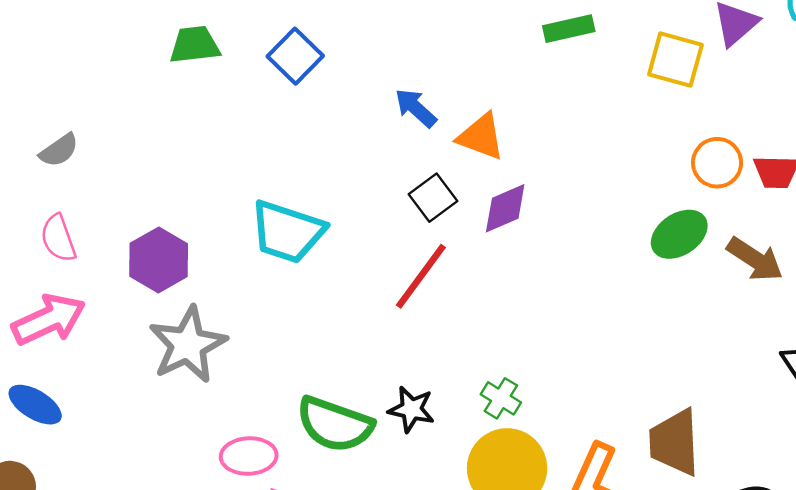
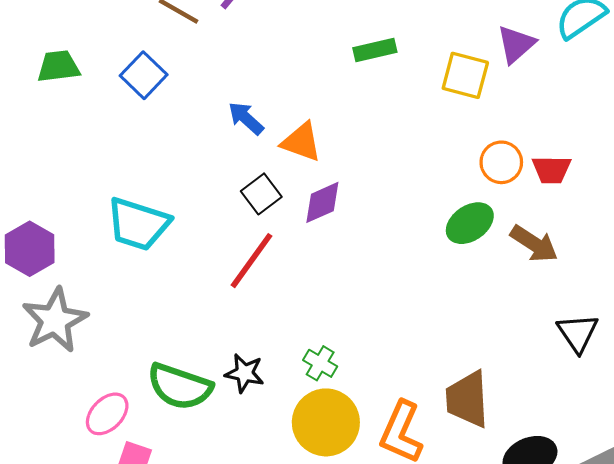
pink ellipse: (249, 456) -> (107, 414), turned -42

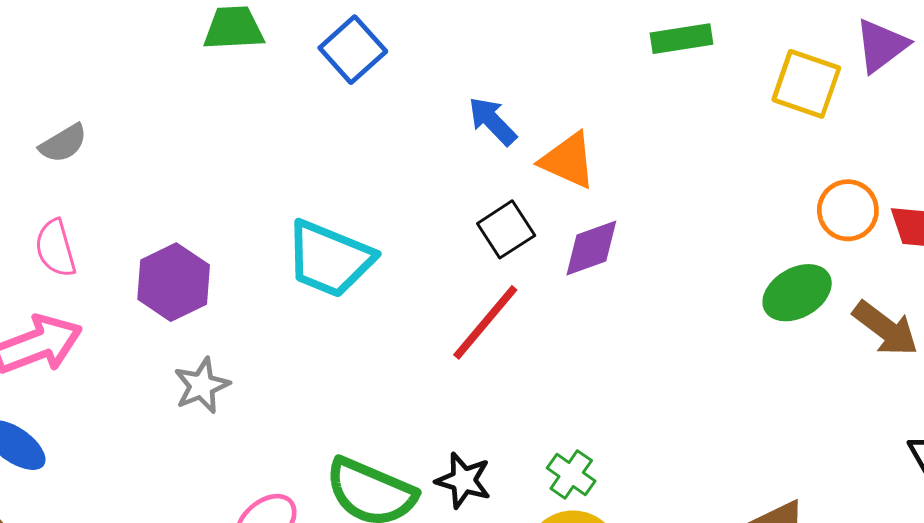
gray star: (55, 320) -> (202, 386), size x0.6

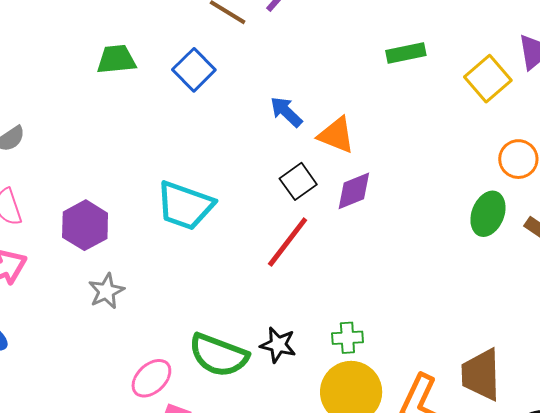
yellow square: (806, 84) -> (488, 79), turned 33
green ellipse: (797, 293) -> (488, 214), turned -36
green cross: (571, 474) -> (347, 338), turned -36

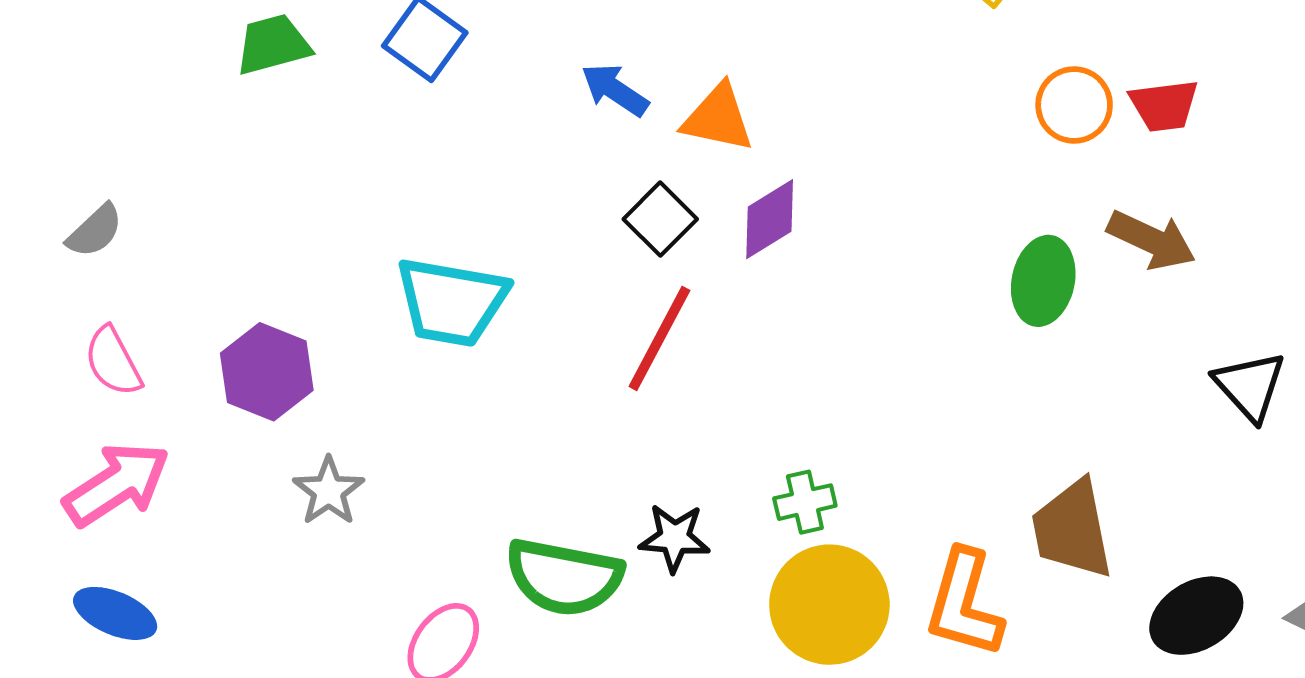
green ellipse: (488, 214) -> (1043, 281), moved

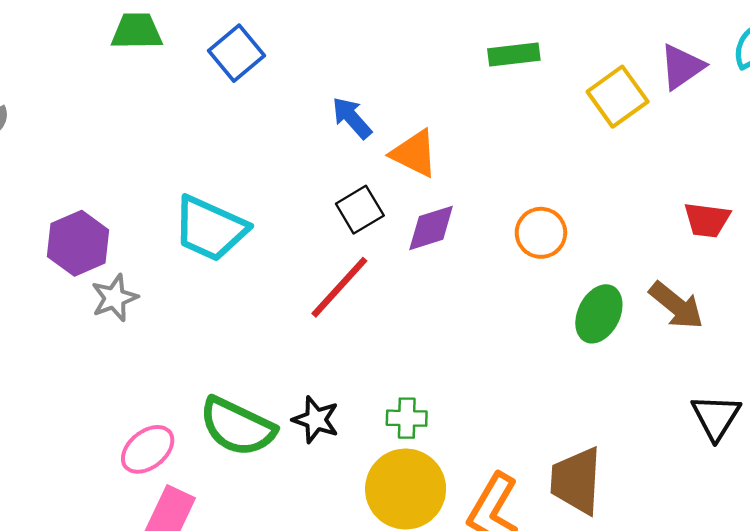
orange circle: (1074, 105) -> (541, 233), moved
gray star: (329, 491) -> (114, 298), moved

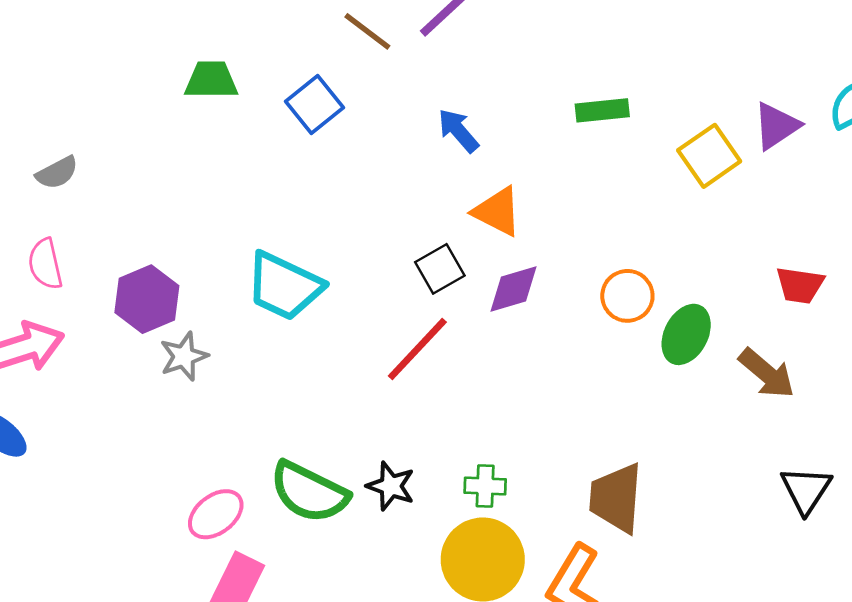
blue arrow: (352, 118) -> (458, 131), moved
green ellipse: (599, 314) -> (686, 334), moved
brown trapezoid: (576, 481) -> (616, 498), moved

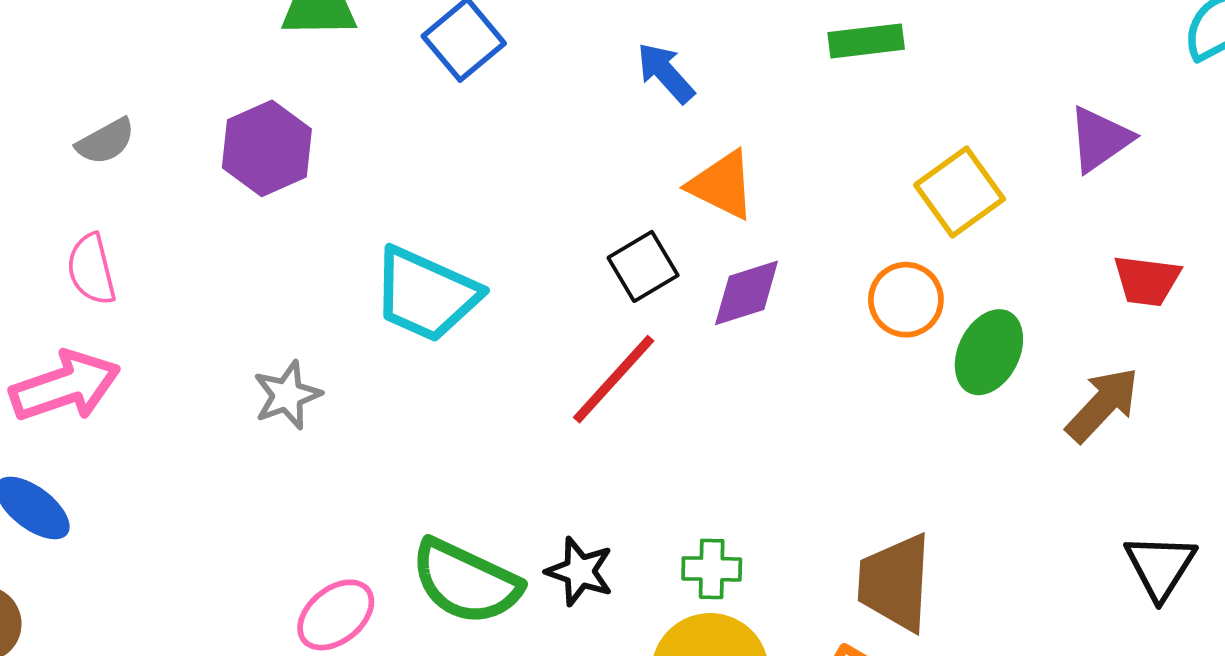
purple triangle: (776, 126) -> (1100, 139), moved
yellow square: (709, 156) -> (960, 192), moved
purple hexagon: (147, 299) -> (267, 148), moved
brown arrow: (767, 373) -> (1103, 405), turned -86

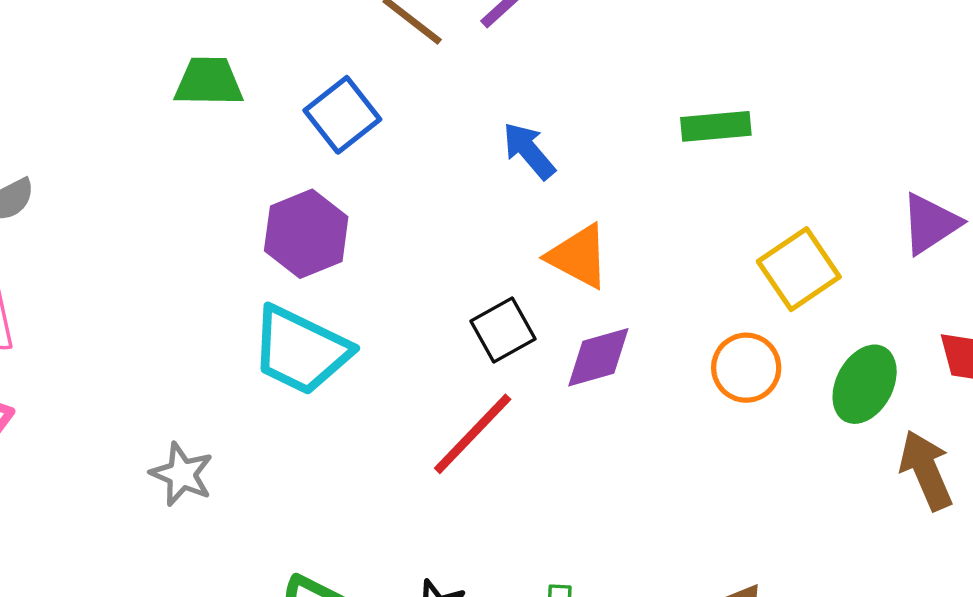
purple hexagon: (267, 148) -> (306, 234), moved
green ellipse: (989, 352) -> (865, 384), moved
gray star: (287, 395) -> (182, 474), moved, turned -30
brown arrow: (1103, 405) -> (926, 470), turned -68

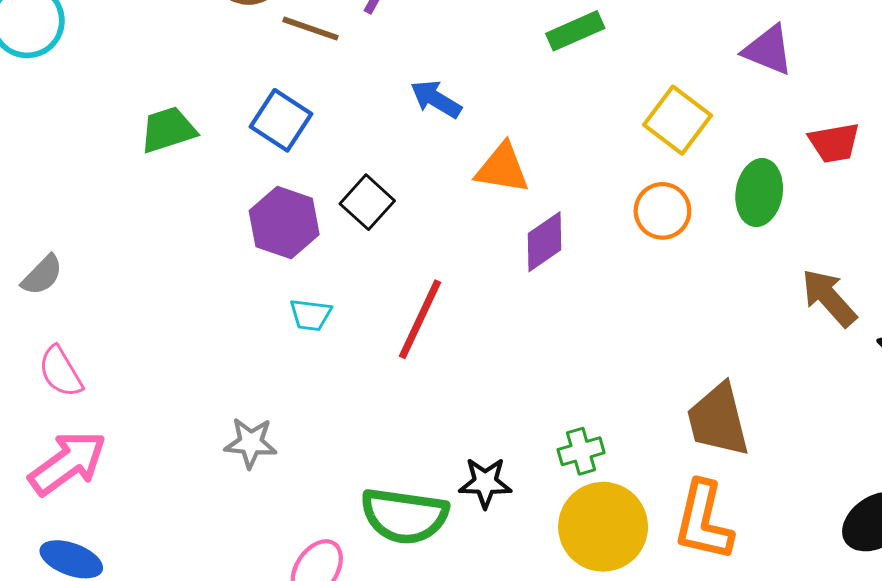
purple triangle: (930, 224) -> (768, 50), turned -46
black square: (503, 330) -> (367, 202), moved
cyan trapezoid: (301, 350) -> (311, 315), size x0.5
red line: (473, 434) -> (420, 319), moved
brown arrow: (926, 470) -> (829, 298), moved

